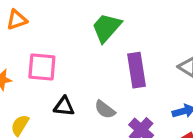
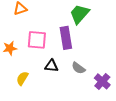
purple rectangle: (136, 70) -> (66, 38), moved

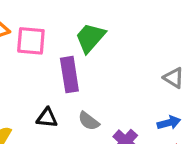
pink square: (37, 40) -> (31, 41), moved

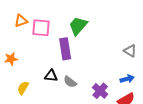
gray semicircle: (89, 121) -> (70, 82), moved

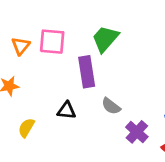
orange triangle: (21, 21) -> (21, 46), moved, turned -32
gray semicircle: (70, 82) -> (111, 106), moved

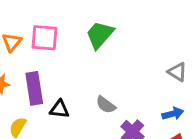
purple rectangle: (87, 72) -> (34, 88), moved

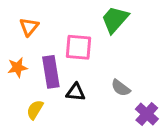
pink square: (45, 38) -> (79, 47), moved

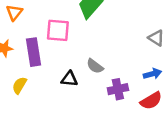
black triangle: (76, 92) -> (69, 79), moved
purple cross: (147, 114) -> (118, 89), turned 36

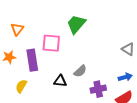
gray semicircle: (95, 66) -> (80, 71), turned -80

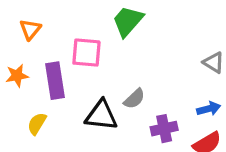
black triangle: (60, 81) -> (101, 115), size x1.5

